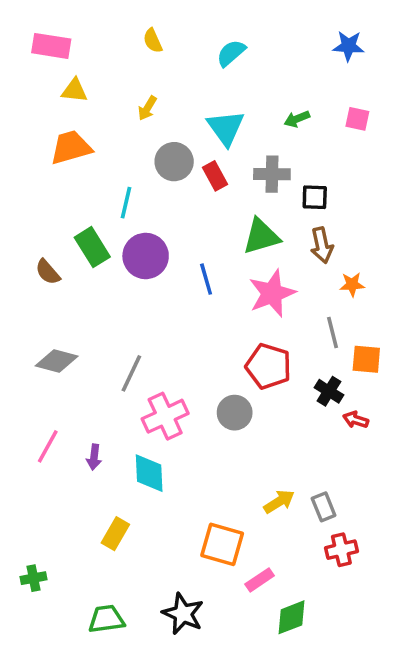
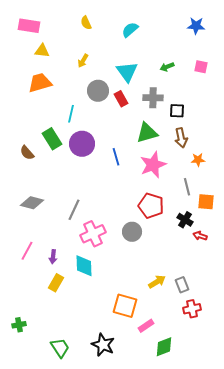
yellow rectangle: (115, 534) -> (56, 283), moved
green trapezoid: (106, 619) -> (60, 348), turned 65

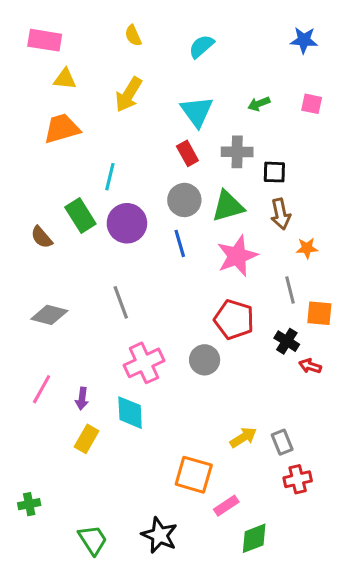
yellow arrow: (83, 61) -> (128, 94), size x1.6
gray circle: (98, 91) -> (184, 200), moved
gray line: (74, 210) -> (121, 302), moved, turned -45

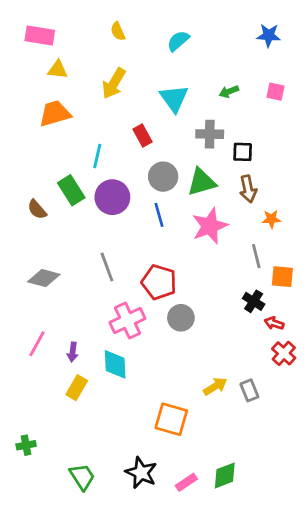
red rectangle: (187, 153) -> (143, 135), moved
red pentagon: (234, 319) -> (159, 282), moved
red cross: (298, 479) -> (284, 353), moved, turned -35
pink rectangle: (226, 506) -> (186, 482), moved

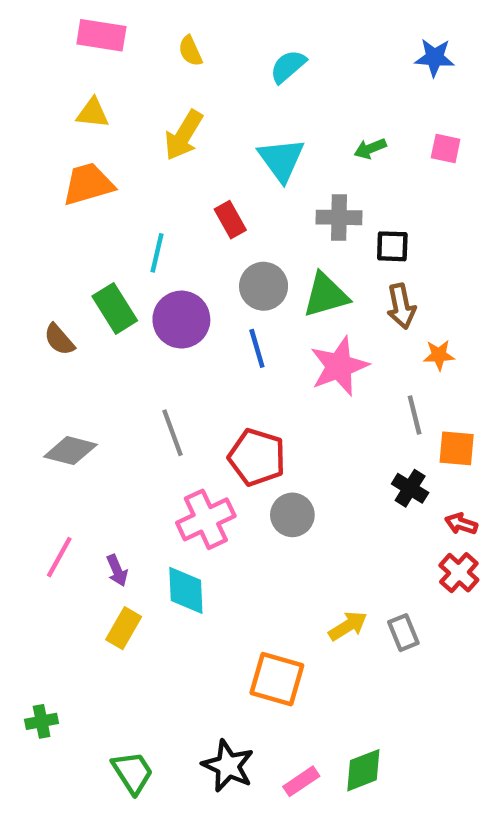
pink rectangle: (40, 35) -> (101, 35), moved
red arrow: (274, 323) -> (461, 524), moved
purple arrow: (73, 352) -> (117, 570), turned -30

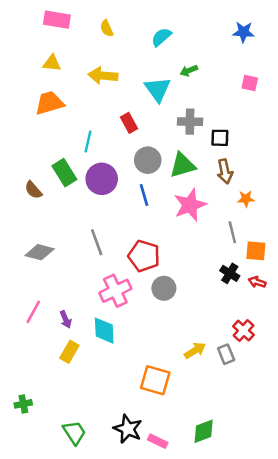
yellow arrow: (184, 135) -> (103, 76), turned 64
green arrow: (370, 149) -> (189, 71), moved
red arrow: (461, 524) -> (257, 282), moved
red cross: (459, 573) -> (243, 331), moved
pink rectangle: (301, 781) -> (158, 441), moved, turned 60

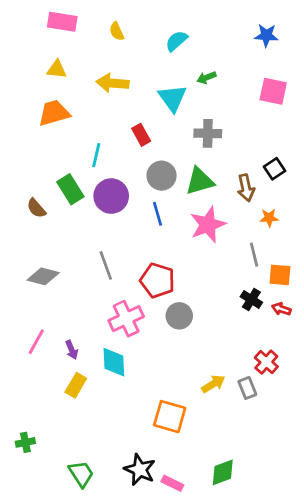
pink square: (250, 83) -> (273, 91), size x1.5
black square: (220, 138) -> (275, 169), moved, turned -36

